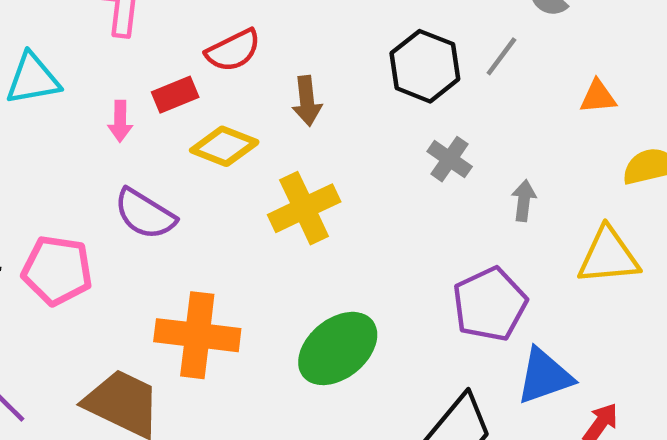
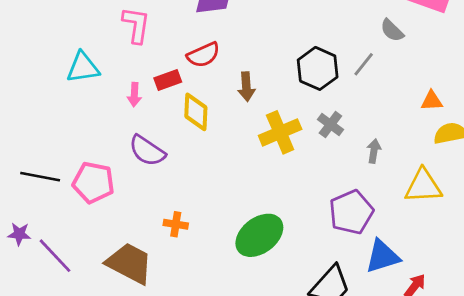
orange triangle: (598, 97) -> (432, 101), moved
yellow diamond: (224, 146) -> (196, 112), turned 69
yellow cross: (304, 208) -> (280, 132), moved
orange cross: (197, 335) -> (176, 224), size x0.5

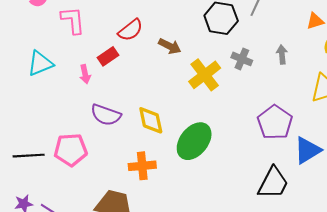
brown arrow: (246, 87) -> (170, 46), turned -45
yellow diamond: (196, 112) -> (151, 120), moved
gray arrow: (374, 151) -> (282, 54), moved
orange cross: (176, 224) -> (142, 166), size x1.4
green ellipse: (259, 235) -> (194, 141), moved

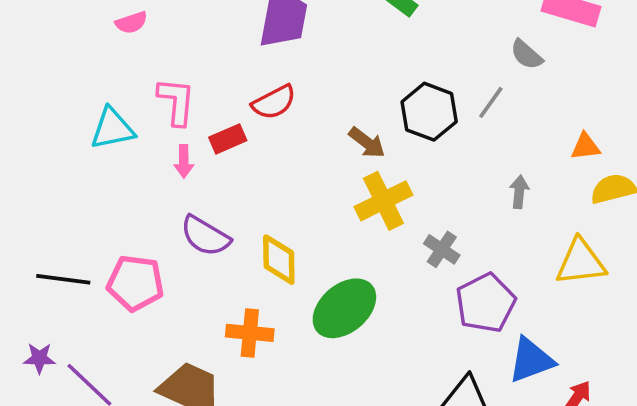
pink L-shape: (73, 20) -> (176, 101), moved
brown arrow: (170, 46) -> (367, 143), moved
gray cross: (242, 59) -> (442, 249), moved

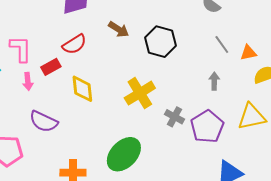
gray line: (491, 102) -> (222, 45), moved, turned -66
brown arrow: (367, 143) -> (119, 29), moved
yellow diamond: (279, 260) -> (82, 89), moved
purple pentagon: (486, 303) -> (207, 127), moved

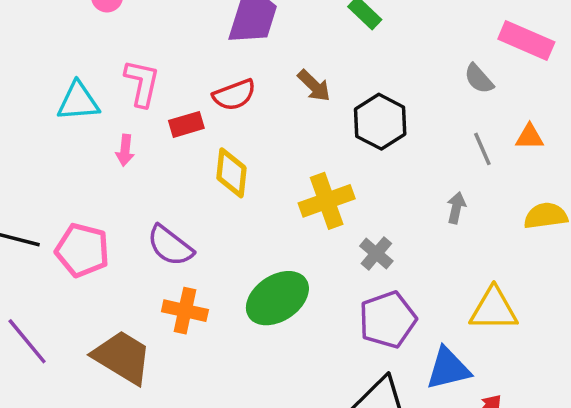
orange triangle: (248, 53) -> (529, 137), moved
pink arrow: (28, 81) -> (125, 150), moved
yellow triangle: (252, 117) -> (494, 309), moved
purple semicircle: (44, 121) -> (170, 246), moved
purple pentagon: (207, 127) -> (387, 320), moved

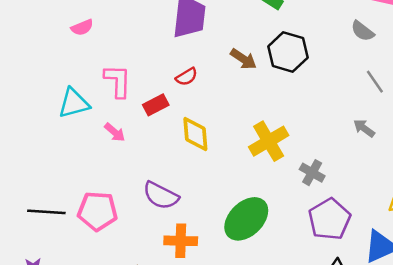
red semicircle: (234, 95) -> (187, 77), size x0.7
black hexagon: (380, 122) -> (288, 52), moved
pink arrow: (125, 150) -> (115, 132), turned -45
gray arrow: (456, 208) -> (364, 128), turned -55

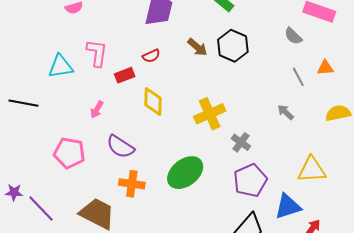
pink arrow: (115, 132) -> (97, 110), moved, turned 72
black line: (46, 212) -> (24, 103), moved

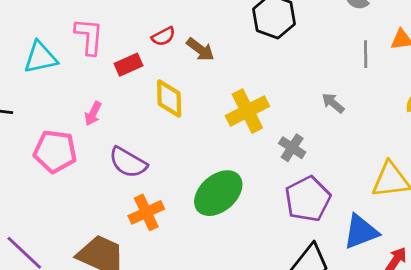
brown arrow: (197, 47) -> (200, 49), moved
gray line: (298, 77) -> (366, 54), turned 30
gray arrow: (286, 112) -> (333, 103), moved
pink pentagon: (69, 153) -> (55, 151), moved
orange cross: (132, 184) -> (146, 212), turned -30

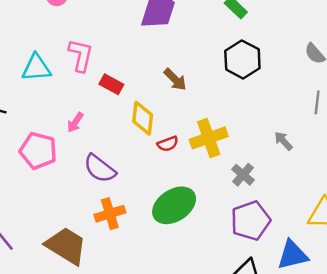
red semicircle: (163, 36) -> (168, 144), moved
red rectangle: (128, 65) -> (111, 84), turned 45

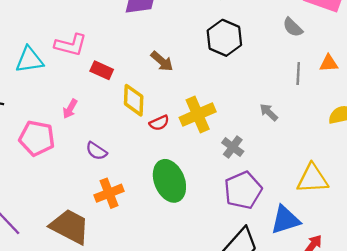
pink L-shape: (81, 55) -> (71, 45), turned 96
purple semicircle: (100, 169) -> (96, 151), size x0.7
green ellipse: (174, 205) -> (169, 181), turned -75

